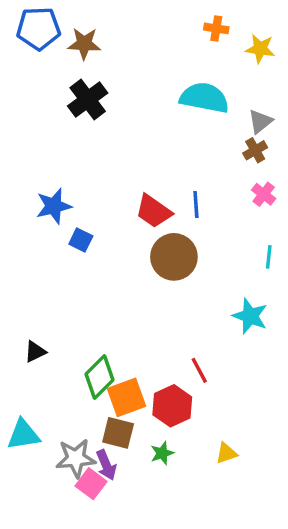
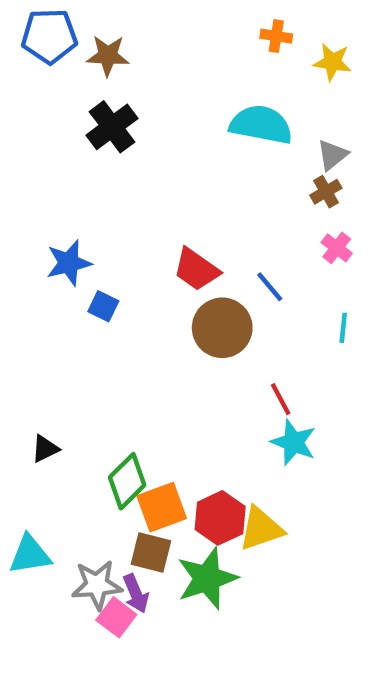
blue line: (196, 204) -> (270, 287), moved, turned -36
cyan star: (250, 316) -> (294, 442), moved
red line: (199, 370) -> (281, 399), moved
green star: (162, 453) -> (207, 578), size x2.0
yellow triangle: (226, 453) -> (261, 529), moved, size x1.6

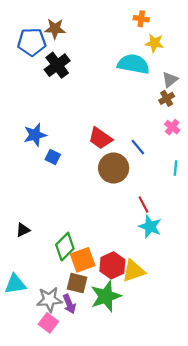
blue pentagon: (49, 36) -> (32, 42), moved
yellow star: (332, 62) -> (154, 43), moved
pink square: (116, 617) -> (48, 323), moved

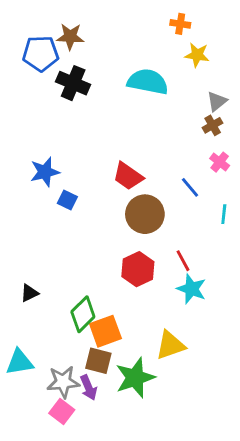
cyan semicircle: (133, 64) -> (148, 82), moved
black cross: (57, 65) -> (73, 83), turned -30
blue line: (138, 147) -> (190, 187), moved
red hexagon: (112, 265) -> (138, 269), moved

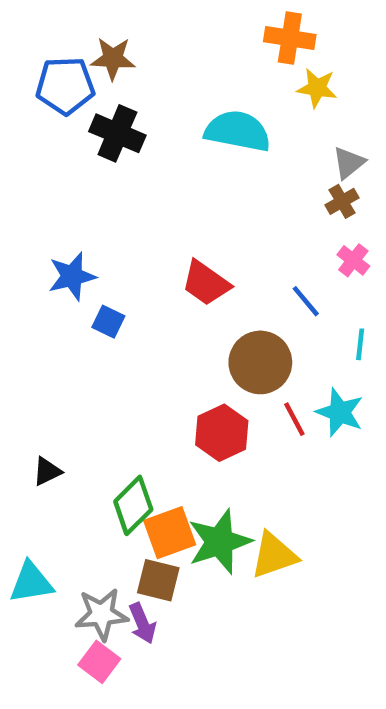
orange cross: (180, 24) -> (290, 38), size x1.5
brown circle: (145, 214) -> (260, 362), moved
cyan star: (191, 289) -> (340, 412), moved
green star: (135, 378) -> (219, 542), moved

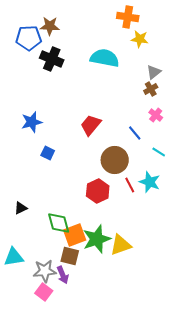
red trapezoid: (206, 283) -> (91, 125), turned 95
blue square: (108, 322) -> (48, 153), moved
cyan line: (360, 344) -> (159, 152), turned -64
green diamond: (133, 505) -> (59, 223), turned -60

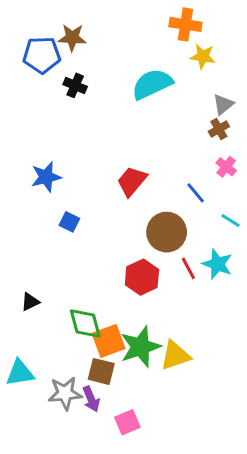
cyan semicircle: (105, 58) -> (152, 84), turned -36
black cross: (52, 59) -> (75, 85), size x0.7
pink square: (44, 292) -> (127, 422), moved, turned 30

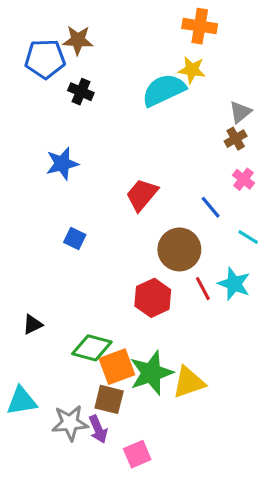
yellow star: (203, 56) -> (192, 70), moved
blue star: (46, 177) -> (62, 164), moved
green diamond: (85, 324) -> (92, 348), turned -60

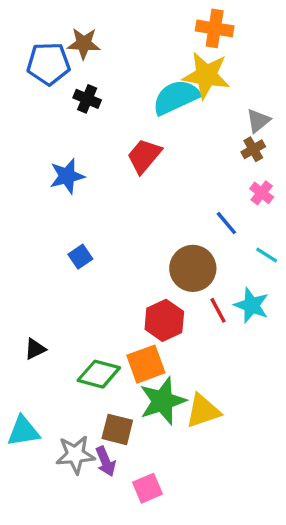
yellow star: (192, 70) -> (206, 75), size x1.6
red trapezoid: (142, 195) -> (144, 156), moved
blue square: (75, 239) -> (80, 257), turned 30
orange square: (117, 367) -> (146, 364), moved

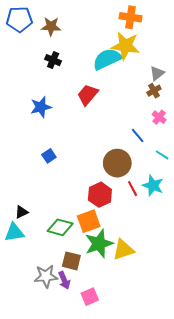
blue pentagon: (48, 64) -> (19, 19), moved
cyan triangle: (23, 431) -> (14, 232), moved

